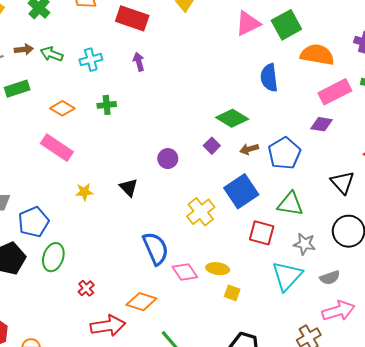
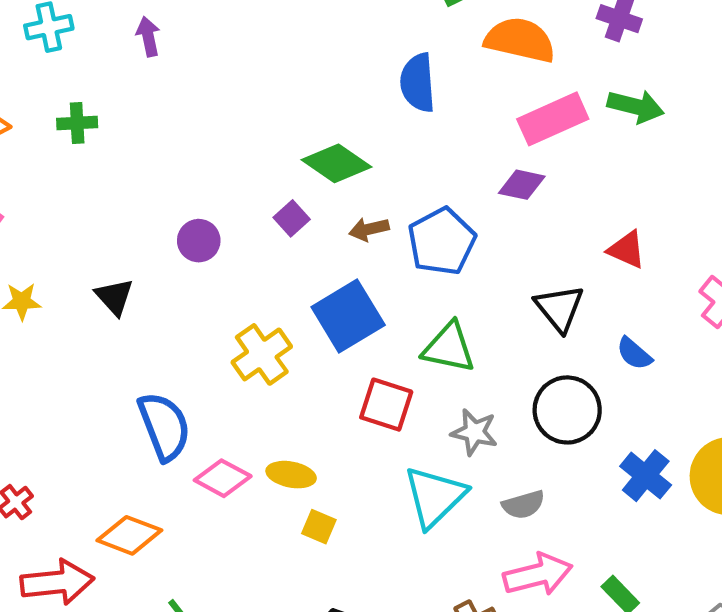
pink diamond: (185, 272) -> (223, 478), turned -30

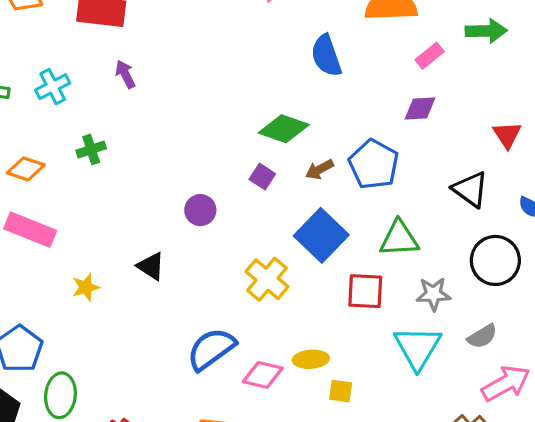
pink rectangle: (553, 119) -> (430, 56), size x0.6
red triangle: (627, 250) -> (507, 135), turned 48
blue semicircle: (164, 426) -> (211, 349), turned -90

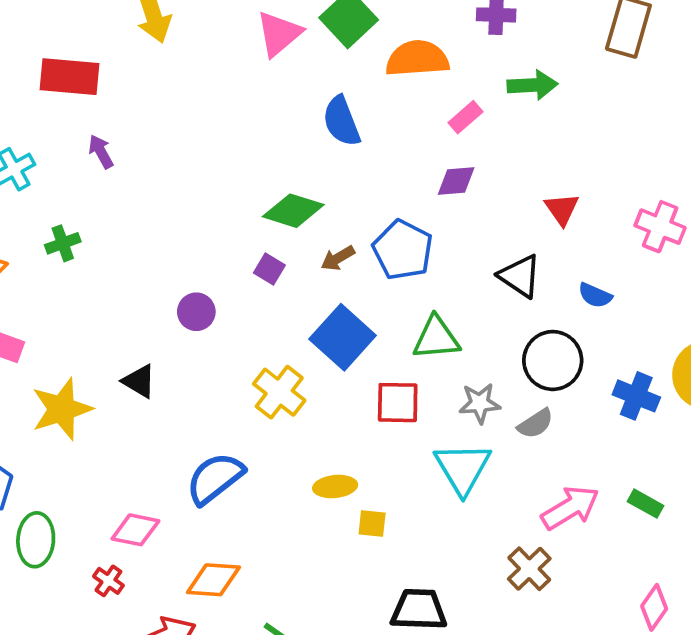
yellow star: (86, 287) -> (62, 409), size x1.8
gray semicircle: (482, 336) -> (535, 424), moved
pink diamond: (263, 375) -> (135, 530), moved

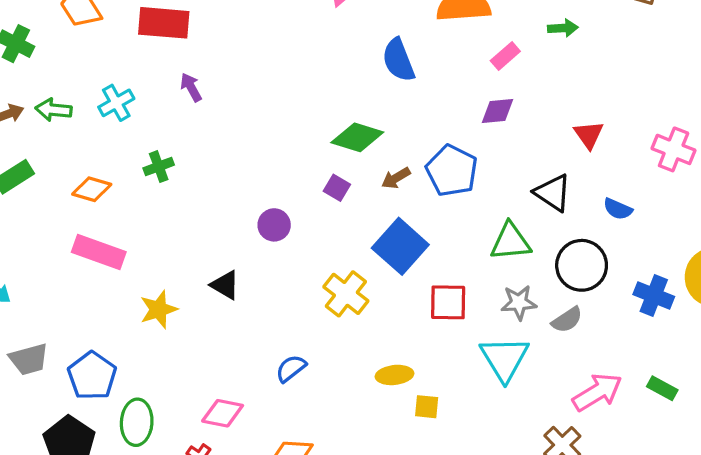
green arrow: (533, 85) -> (563, 28), size x0.7
green triangle: (436, 338) -> (510, 242), moved
yellow star: (62, 409) -> (159, 309), size x0.7
blue semicircle: (215, 478) -> (291, 368), size x0.6

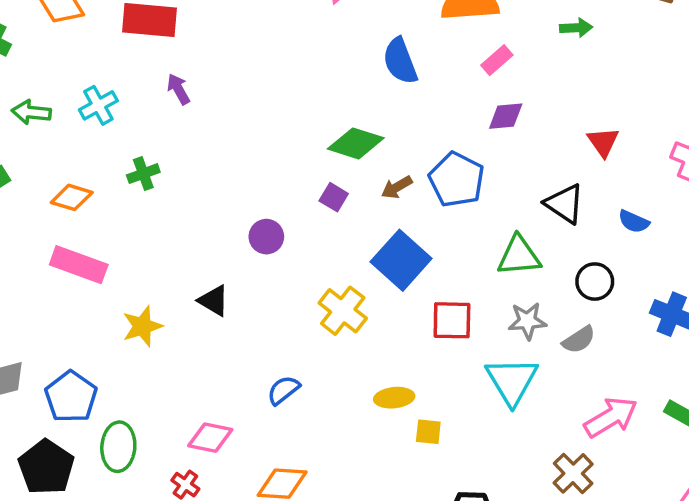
pink rectangle: (505, 56) -> (497, 60), moved
black circle: (582, 265) -> (595, 282), size x0.7

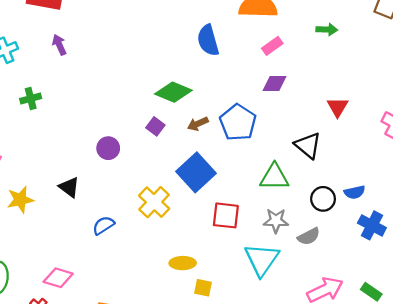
blue semicircle: (634, 222) -> (355, 192), moved, turned -42
blue semicircle: (283, 390) -> (103, 225), moved

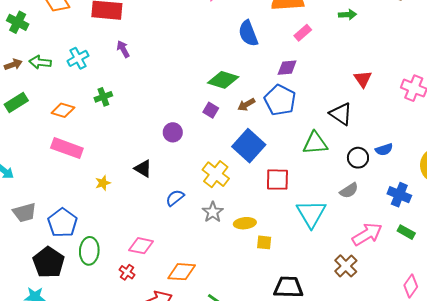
purple diamond: (275, 84) -> (287, 68), moved
yellow star: (20, 200) -> (103, 183), size x0.7
gray star: (276, 221) -> (213, 212), moved, turned -30
blue cross: (372, 225) -> (399, 195), moved

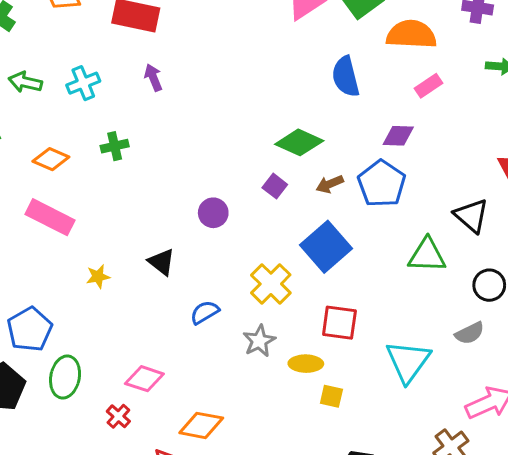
red square: (277, 180) -> (339, 323), moved

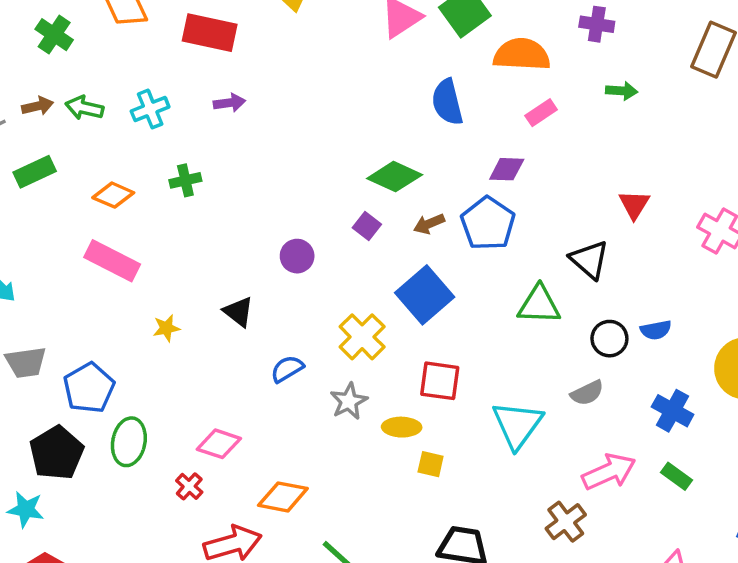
purple arrow: (153, 78) -> (229, 103), turned 104

